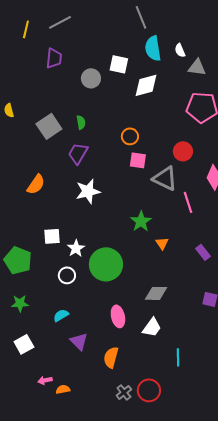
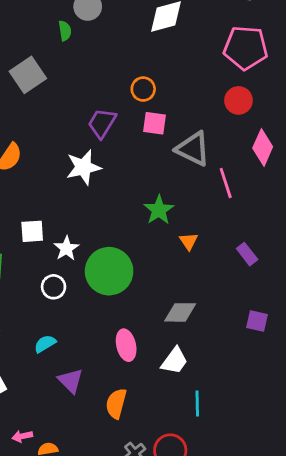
green semicircle: (81, 122) -> (65, 31), moved
red circle: (183, 151) -> (238, 100), moved
purple trapezoid: (78, 153) -> (102, 123), moved
cyan line: (178, 357) -> (197, 403), moved

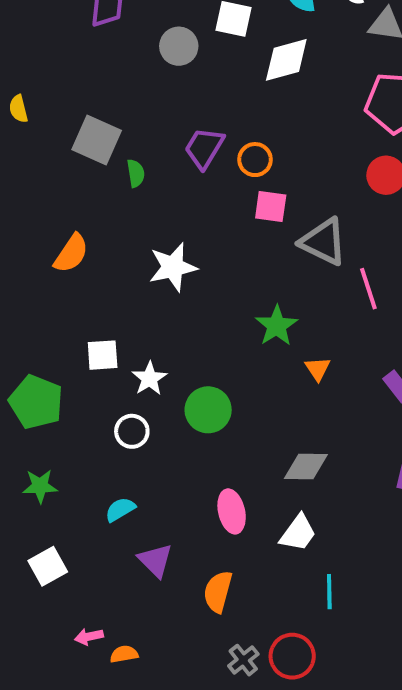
green semicircle: (65, 31) -> (136, 173), moved
gray square: (28, 75) -> (97, 140), turned -32
purple trapezoid: (102, 123) -> (204, 148), moved
green circle: (109, 271) -> (208, 410), size x0.7

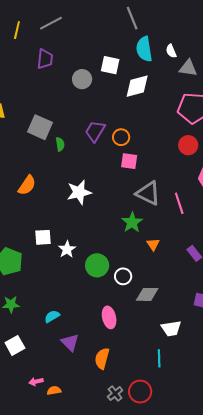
gray triangle: (323, 242) -> (148, 193), moved
white circle: (132, 431) -> (123, 276), moved
white trapezoid: (298, 533) -> (171, 328), moved, turned 45

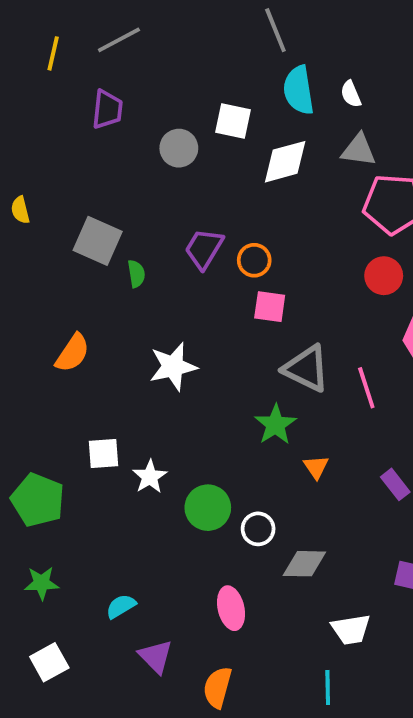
gray triangle: (188, 68) -> (359, 150), moved

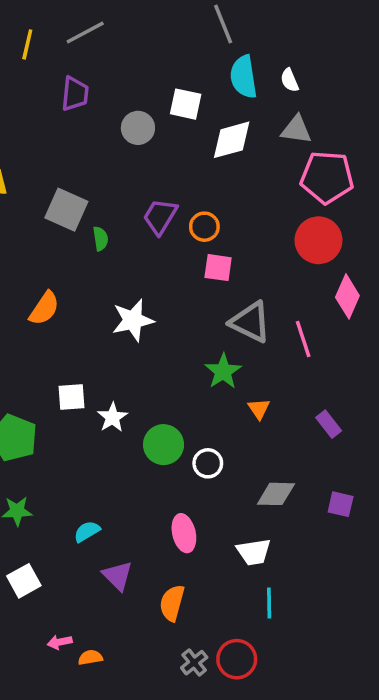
red circle: (384, 276) -> (318, 240), size x1.4
gray diamond: (304, 564) -> (276, 494), moved
white trapezoid: (351, 629) -> (254, 552), moved

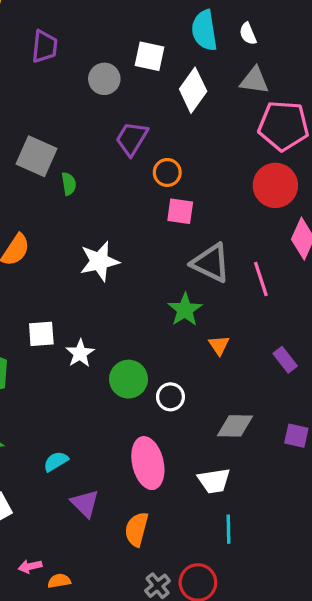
white diamond: (232, 140) -> (193, 90), turned -39
purple trapezoid: (160, 216) -> (132, 139), moved
pink ellipse: (184, 533) -> (148, 463), size x1.4

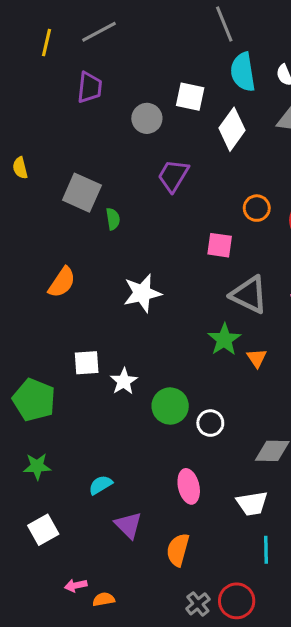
orange circle: (167, 172) -> (257, 208), moved
orange triangle: (219, 345) -> (257, 358), moved
pink ellipse: (148, 463) -> (189, 486), size x0.7

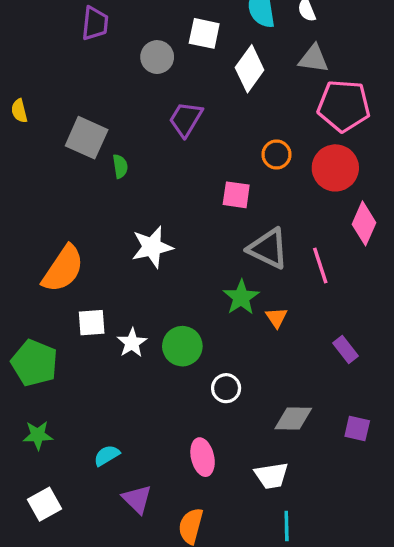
orange semicircle: (62, 282) -> (63, 269), moved, size x1.4
green circle: (170, 406) -> (182, 346), moved

